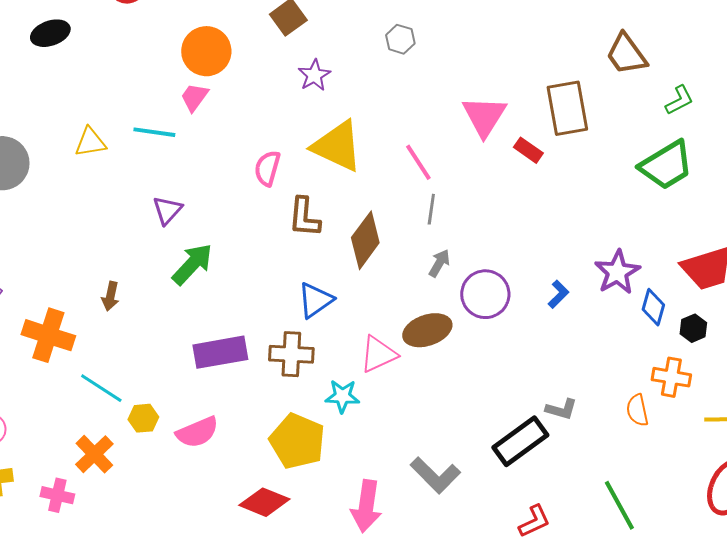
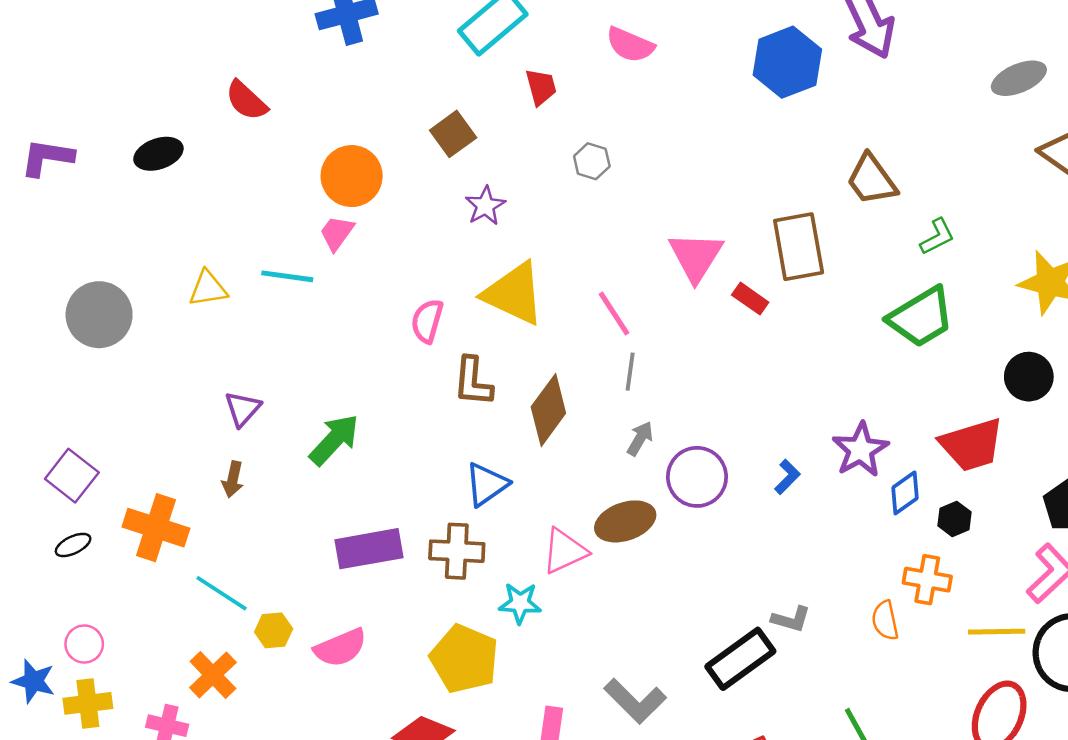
purple triangle: (167, 210) -> (243, 409), moved
blue diamond: (653, 307) -> (905, 493), turned 39

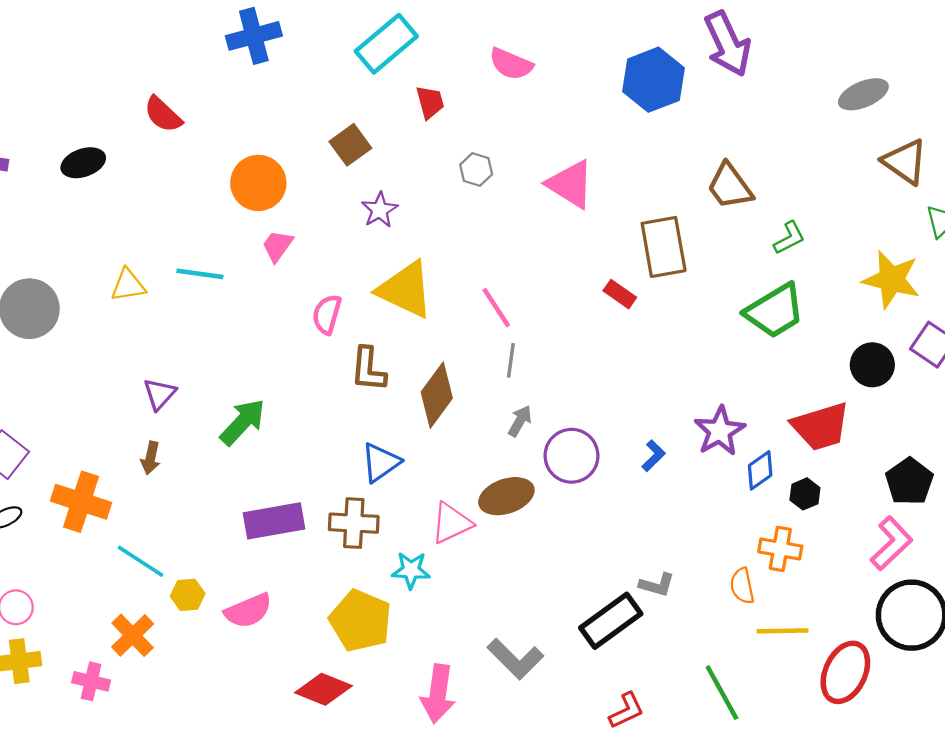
pink trapezoid: (337, 233) -> (277, 246), moved
pink triangle: (696, 257) -> (570, 184), moved, turned -30
yellow line: (997, 632) -> (783, 631), moved

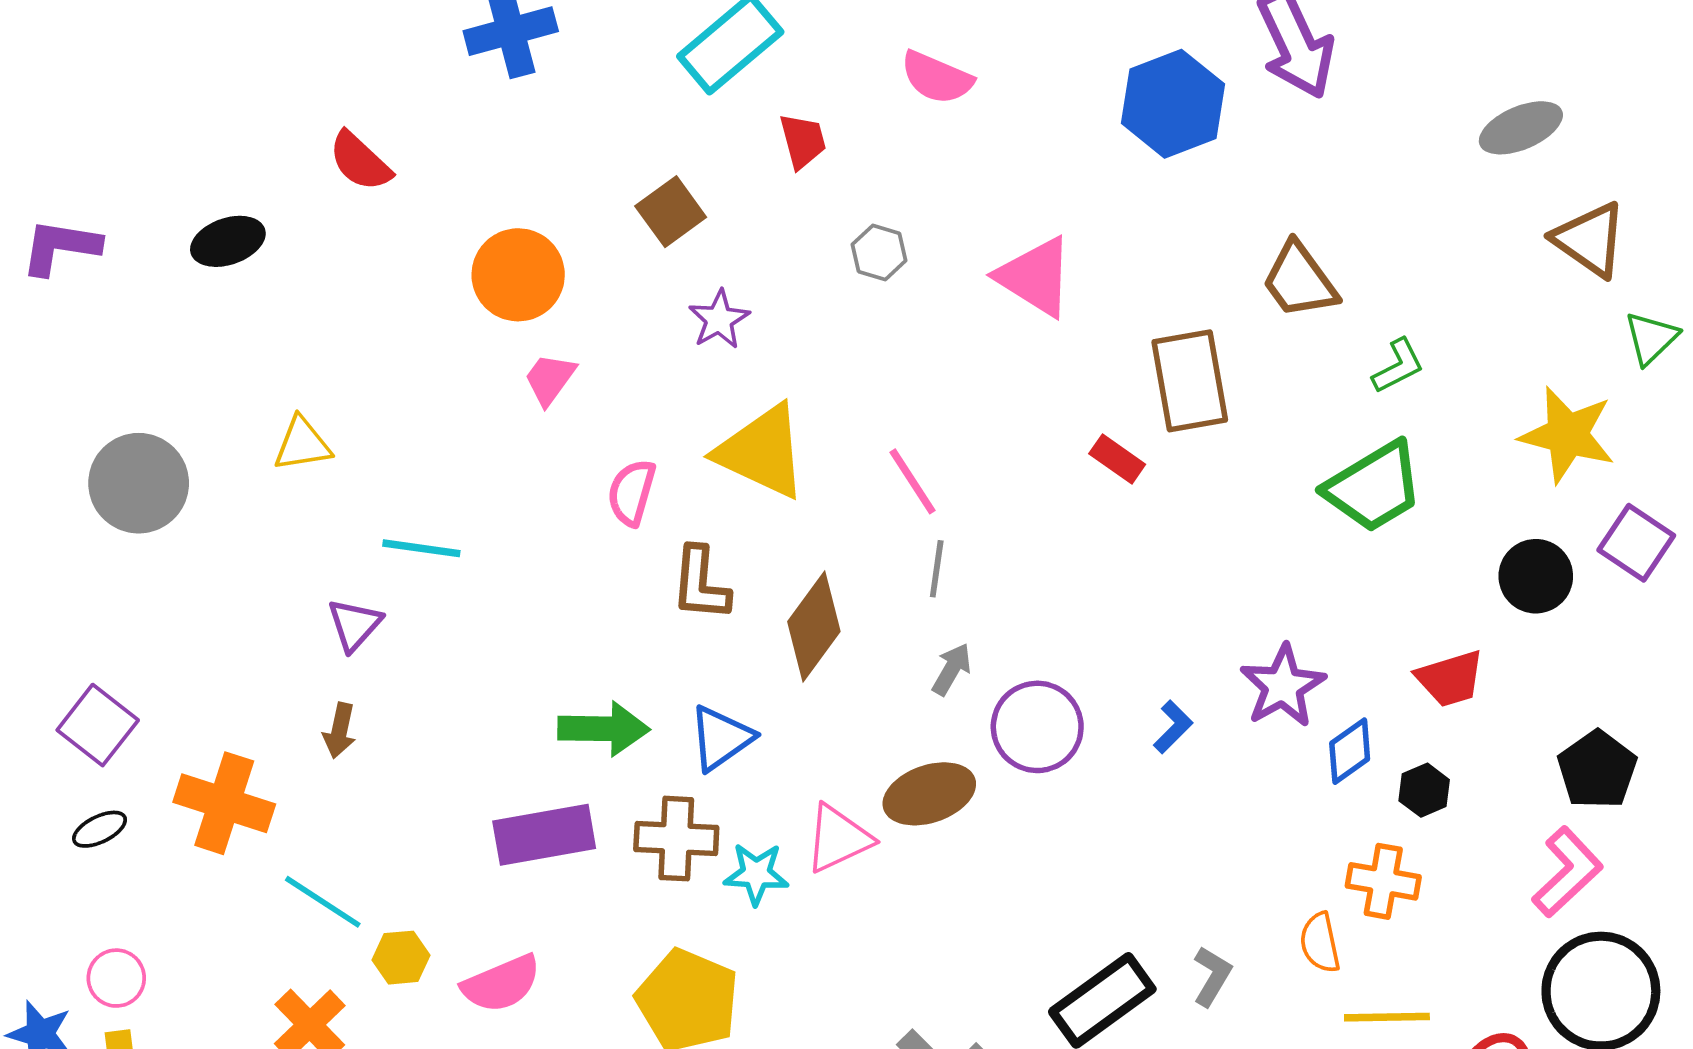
cyan line: (200, 274) -> (421, 548), moved
green arrow: (243, 422) -> (604, 729), moved, turned 48
red trapezoid: (821, 427) -> (1450, 679), size x0.7
cyan star: (411, 570) -> (756, 874), moved
gray L-shape: (657, 585) -> (1212, 976), moved, turned -75

